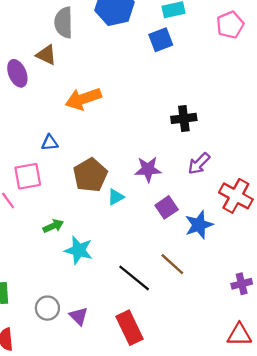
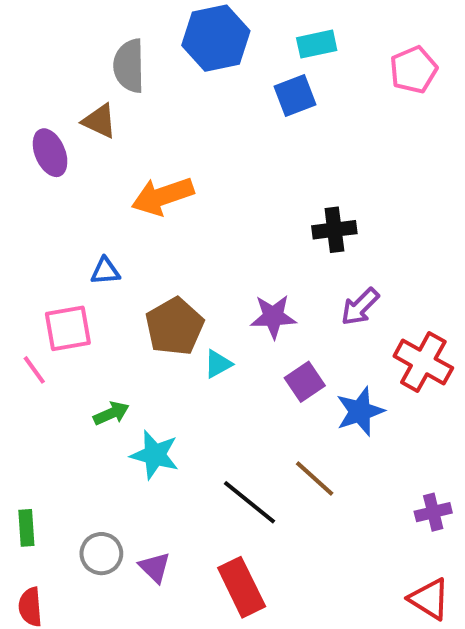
red triangle: (239, 335) -> (429, 599), turned 32

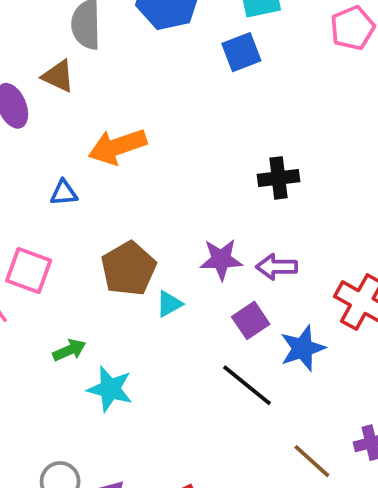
blue triangle: (105, 271) -> (64, 193), moved
purple arrow: (360, 307) -> (277, 267), moved, turned 45
pink square: (68, 328) -> (29, 271), turned 30
brown line: (315, 479) -> (312, 461), moved
black line: (250, 502) -> (247, 385), moved

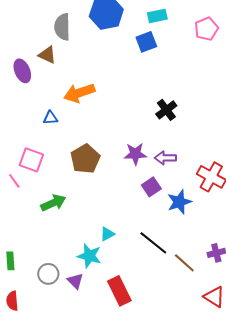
black cross: (278, 178) -> (166, 110), turned -30
cyan triangle: (169, 304) -> (107, 234), moved
green arrow: (69, 350) -> (53, 203), size x1.4
black line: (247, 385) -> (153, 243), moved
cyan star: (110, 389) -> (89, 256), moved

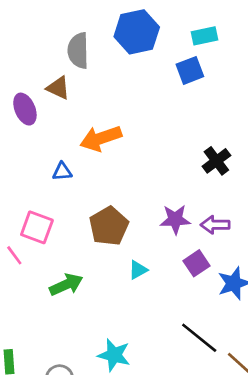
cyan triangle: (107, 234) -> (138, 270), moved

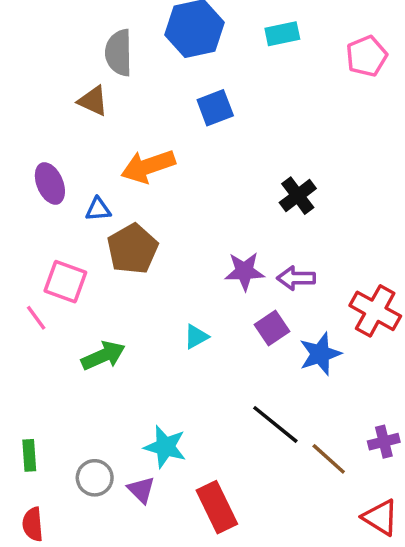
blue square: (190, 70) -> (215, 108), moved
purple ellipse: (25, 109) -> (50, 183), moved
brown pentagon: (109, 226) -> (133, 249), moved

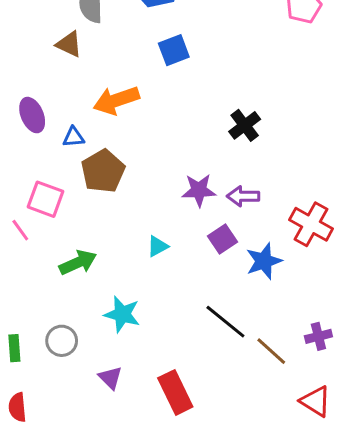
cyan star: (165, 447) -> (122, 314), moved
gray circle: (95, 478) -> (62, 341), moved

